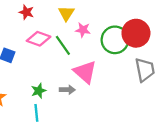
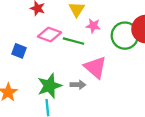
green line: (63, 45) -> (74, 41), turned -40
green star: (39, 91) -> (50, 86), size x1.6

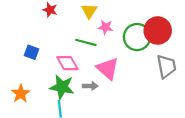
pink diamond: (50, 34) -> (67, 63), moved, turned 40
green star: (50, 86) -> (62, 87), turned 30

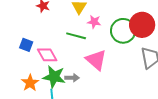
pink diamond: (67, 63) -> (47, 55), moved
gray arrow: (90, 86) -> (72, 78), moved
orange star: (21, 94) -> (30, 83), moved

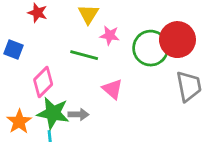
blue square: (26, 45) -> (13, 49), moved
pink diamond: (47, 55) -> (43, 82), turned 75
pink triangle: (96, 60) -> (112, 89), size x0.7

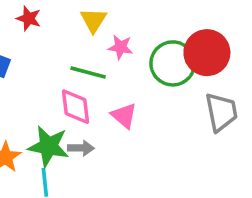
pink diamond: (43, 82) -> (75, 107), moved, turned -52

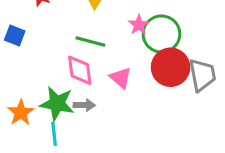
pink star: (120, 47) -> (139, 25), moved, turned 30
red circle: (207, 53) -> (171, 67), moved

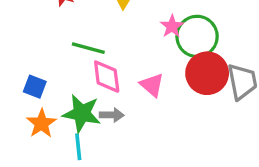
blue square: (15, 35) -> (35, 87), moved
green line: (90, 42) -> (88, 48), moved

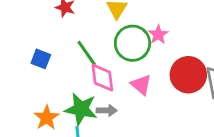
green circle: (197, 36) -> (132, 43), moved
green line: (88, 48) -> (87, 53), turned 40
blue square: (35, 87) -> (41, 59), moved

